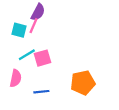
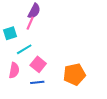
cyan square: (19, 30) -> (10, 33), moved, turned -32
pink square: (42, 58) -> (38, 64), moved, turned -35

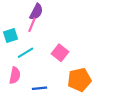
pink square: (38, 64) -> (60, 53), moved

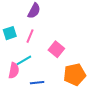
pink line: (32, 25) -> (30, 36), moved
cyan line: (26, 53) -> (24, 60), moved

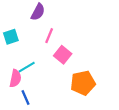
pink line: (30, 36) -> (49, 36), moved
blue line: (37, 83) -> (26, 98), moved, turned 72

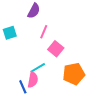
cyan line: (27, 67) -> (38, 68), moved
pink semicircle: (15, 78) -> (33, 80), moved

